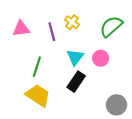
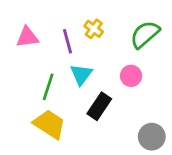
cyan triangle: (75, 57) -> (81, 74), moved

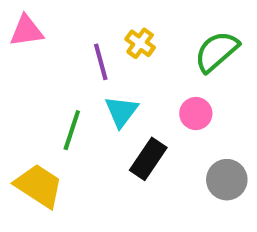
pink triangle: (27, 37) -> (26, 31), moved
yellow trapezoid: (49, 124) -> (39, 186), moved
gray circle: (152, 137) -> (227, 180), moved

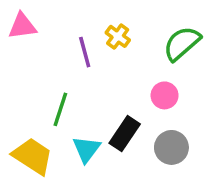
cyan triangle: (121, 111) -> (86, 149), moved
gray circle: (227, 180) -> (171, 147), moved

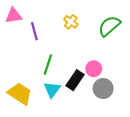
purple line: (85, 52) -> (34, 31), moved
pink circle: (165, 95) -> (94, 69), moved
green line: (60, 109) -> (48, 65), moved

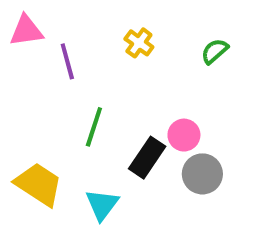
green semicircle: (109, 26) -> (215, 51), size x0.6
cyan triangle: (52, 90) -> (102, 205), moved

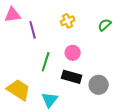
yellow cross: (139, 43) -> (68, 21), turned 32
pink circle: (184, 135) -> (73, 53), moved
black rectangle: (147, 158) -> (72, 77), turned 72

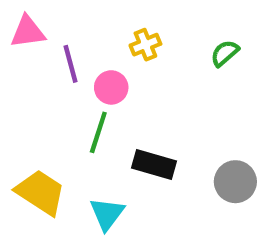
pink circle: (73, 53) -> (111, 87), moved
gray circle: (99, 85) -> (235, 182), moved

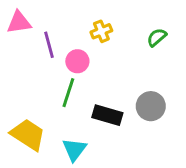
gray circle: (235, 182) -> (151, 106), moved

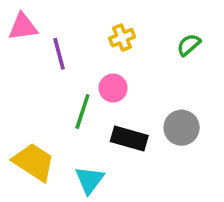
pink circle: (77, 61) -> (113, 88), moved

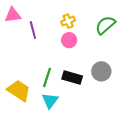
green semicircle: (189, 45) -> (105, 25), size x1.5
pink circle: (113, 88) -> (69, 40), moved
green line: (82, 111) -> (47, 77), moved

